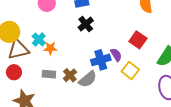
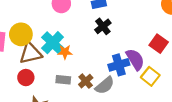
cyan cross: (39, 40) -> (53, 43), size x1.5
purple semicircle: (116, 55) -> (135, 59), size x1.5

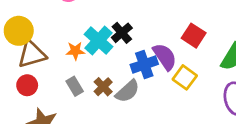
black cross: (103, 26) -> (122, 33), moved
cyan cross: (53, 43) -> (99, 40), moved
gray rectangle: (63, 80) -> (75, 86), turned 56

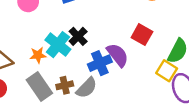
yellow square: (185, 77) -> (167, 71), moved
gray rectangle: (75, 86) -> (39, 86), size x1.6
brown cross: (103, 87) -> (65, 85), turned 35

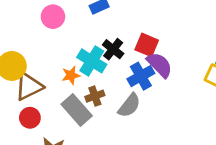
red square: (142, 35) -> (147, 45), moved
brown cross: (65, 85) -> (95, 96), moved

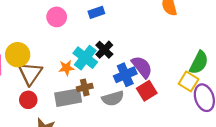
red square: (147, 45) -> (147, 91), moved, turned 30
brown triangle: (29, 86) -> (30, 73), turned -35
gray semicircle: (129, 105) -> (113, 98), turned 30
gray rectangle: (77, 110) -> (68, 98), turned -65

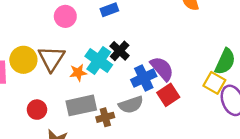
brown triangle: (30, 73) -> (51, 58), moved
brown cross: (85, 87) -> (105, 117), moved

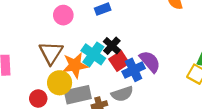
yellow circle: (23, 60) -> (60, 83), moved
orange star: (78, 73) -> (75, 65), size x1.6
red square: (168, 95) -> (119, 61), moved

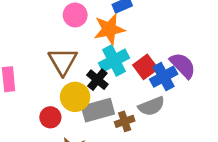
black cross: (112, 46) -> (97, 80), moved
cyan cross: (93, 54) -> (114, 60), turned 30
orange star: (75, 65) -> (109, 29), moved

